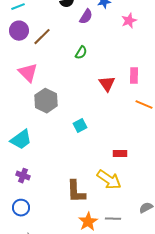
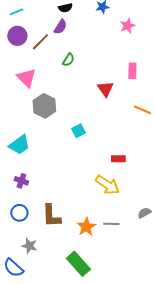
purple semicircle: (86, 17) -> (60, 27), moved
green semicircle: (81, 53) -> (68, 60), moved
pink rectangle: (134, 76) -> (132, 71), moved
brown L-shape: (76, 192) -> (51, 216), moved

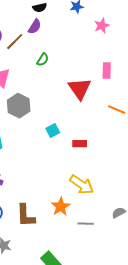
red triangle: (105, 89) -> (80, 89), size x1.4
red rectangle: (118, 159) -> (80, 144), moved
orange star: (86, 227) -> (61, 207), moved

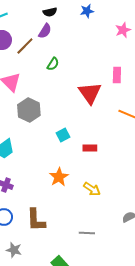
pink star: (102, 26) -> (123, 30), moved
yellow arrow: (82, 185) -> (92, 189), size x0.7
orange star: (61, 207) -> (59, 177), moved
gray line: (86, 224) -> (87, 233), moved

